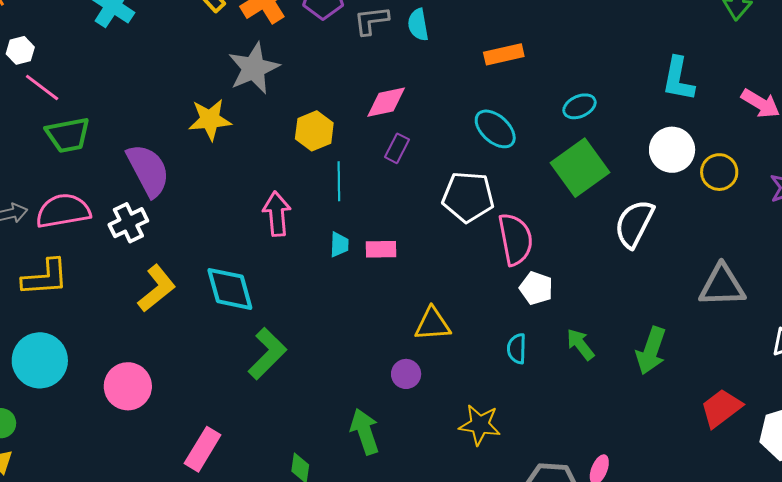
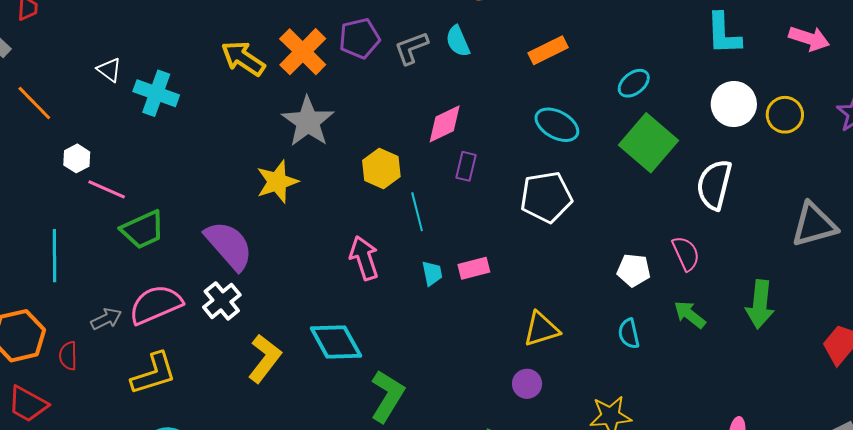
pink semicircle: (515, 239) -> (686, 253), moved, size x0.7

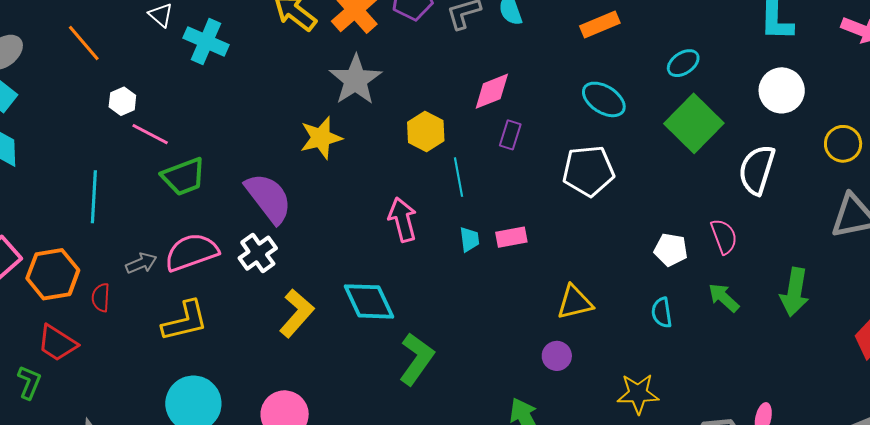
yellow circle: (785, 115) -> (843, 144), moved

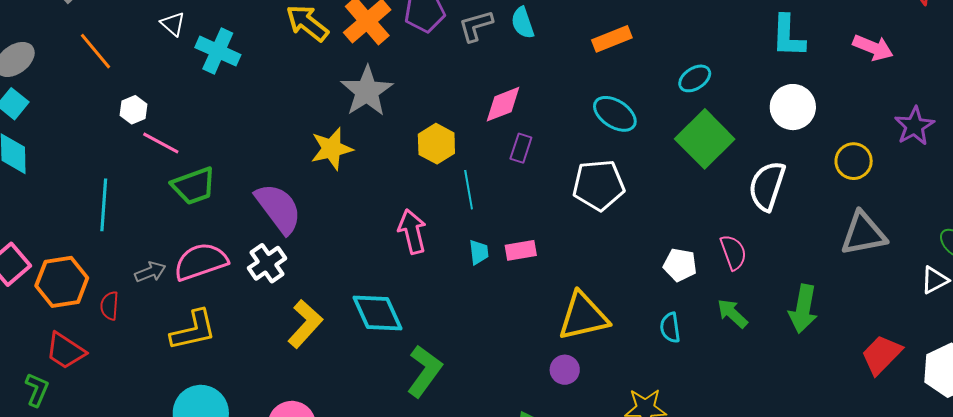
yellow triangle: (575, 302) -> (583, 316), size x1.4

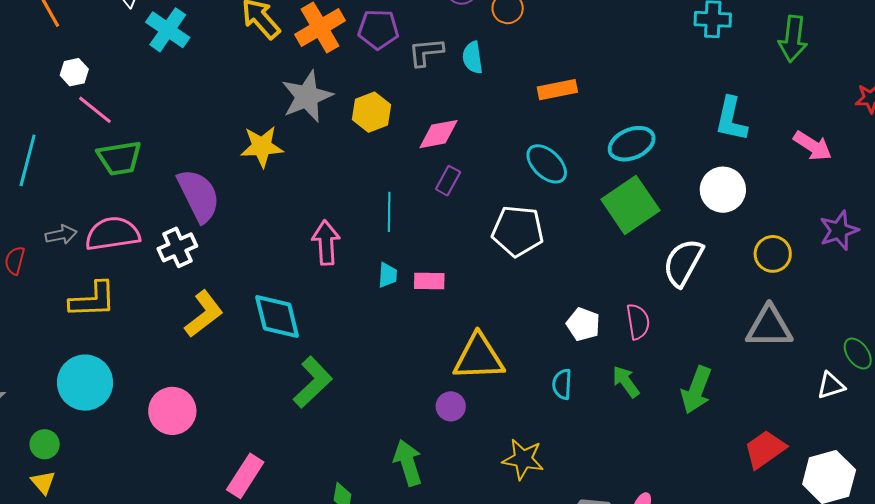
cyan ellipse: (695, 78) -> (632, 144), size x1.4
yellow hexagon: (436, 144) -> (372, 112), moved

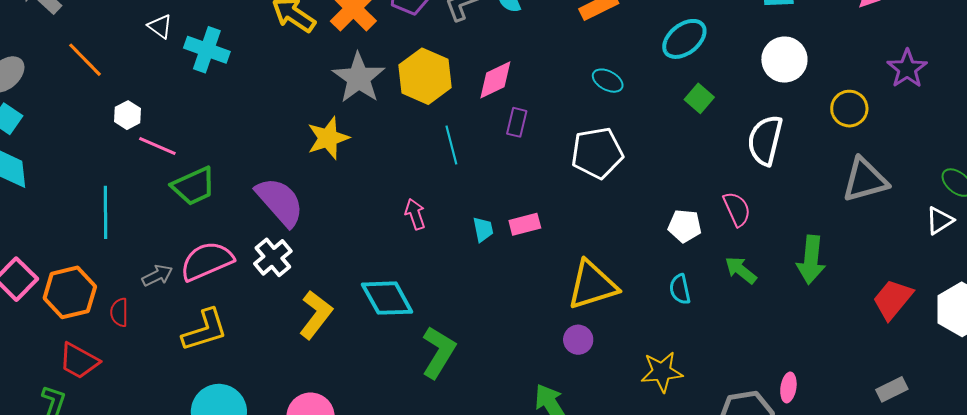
yellow hexagon: (372, 112) -> (425, 76), size x1.4
cyan ellipse: (547, 164) -> (608, 81), size x0.7
green square: (630, 205) -> (699, 98), size x0.5
cyan line: (389, 212) -> (451, 145), moved
pink arrow: (326, 243) -> (415, 214), size x0.7

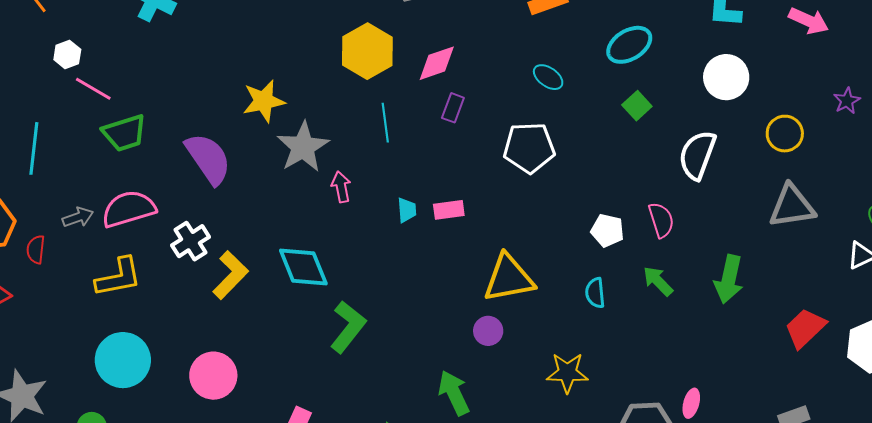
purple star: (907, 69) -> (847, 101), size x0.7
gray star: (359, 78) -> (303, 147), moved
white cross: (273, 257) -> (191, 241), moved

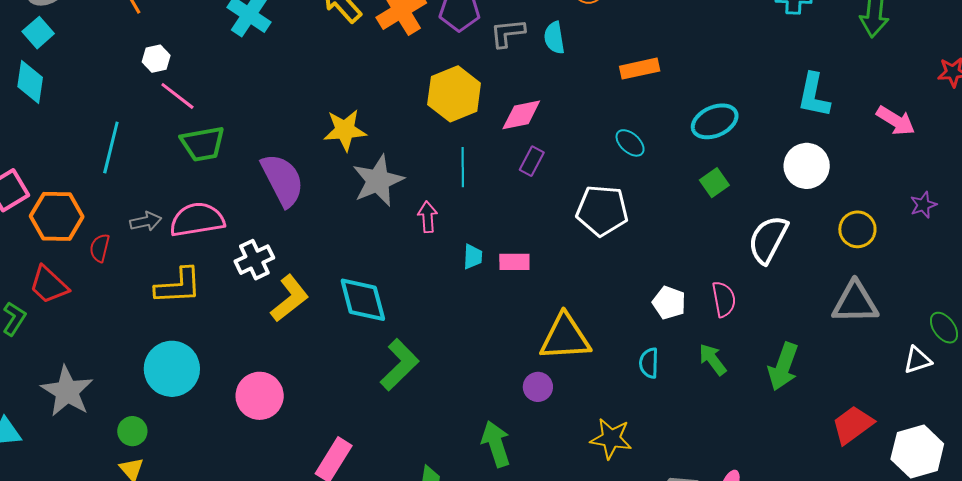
pink arrow: (341, 187) -> (428, 217), moved

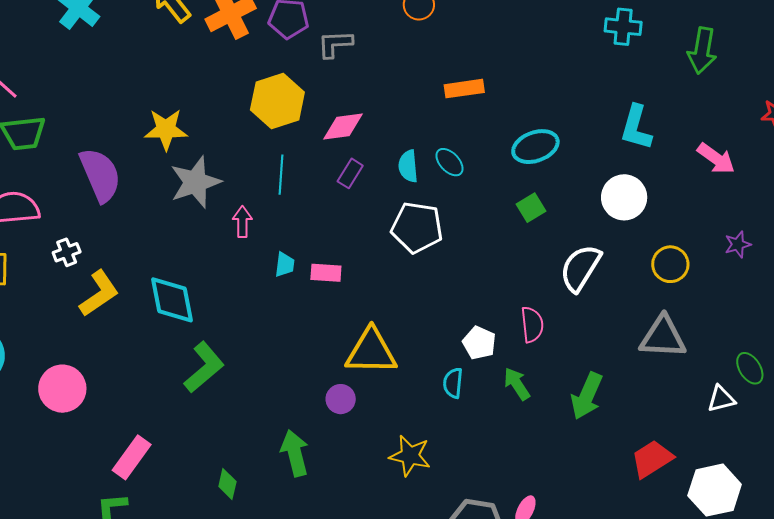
cyan semicircle: (554, 38) -> (408, 166), moved
white cross: (254, 260) -> (67, 252), size x0.7
white pentagon: (669, 303) -> (479, 343), moved

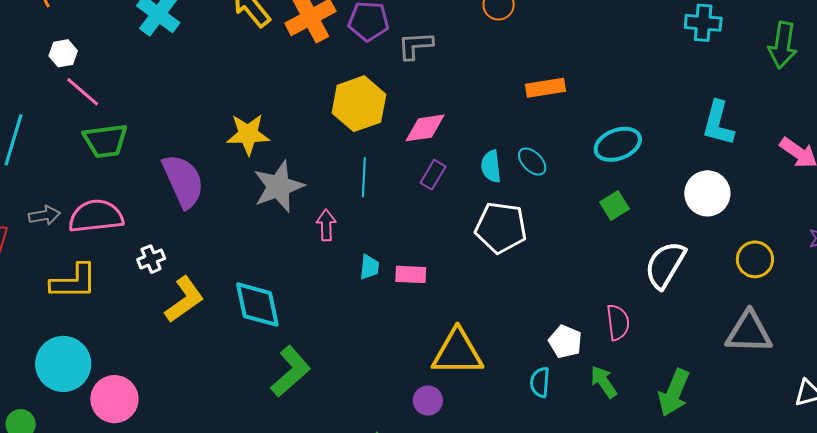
pink circle: (62, 389) -> (114, 399), moved

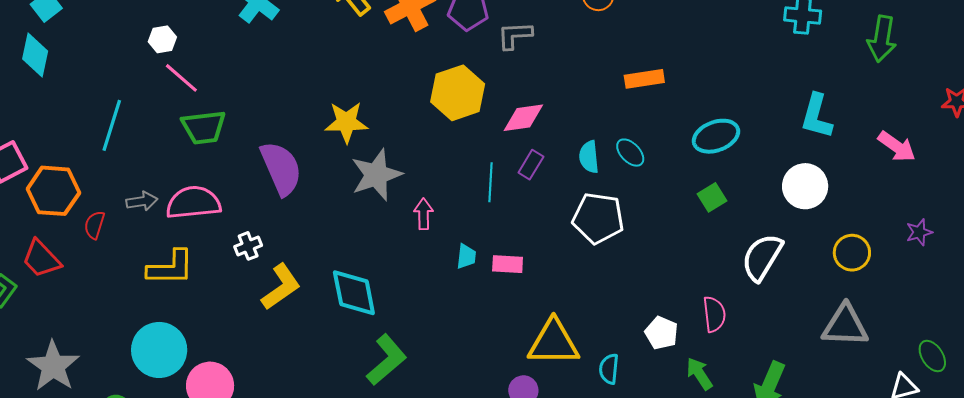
cyan line: (364, 177) -> (491, 182), moved
cyan semicircle: (540, 382) -> (609, 369), moved

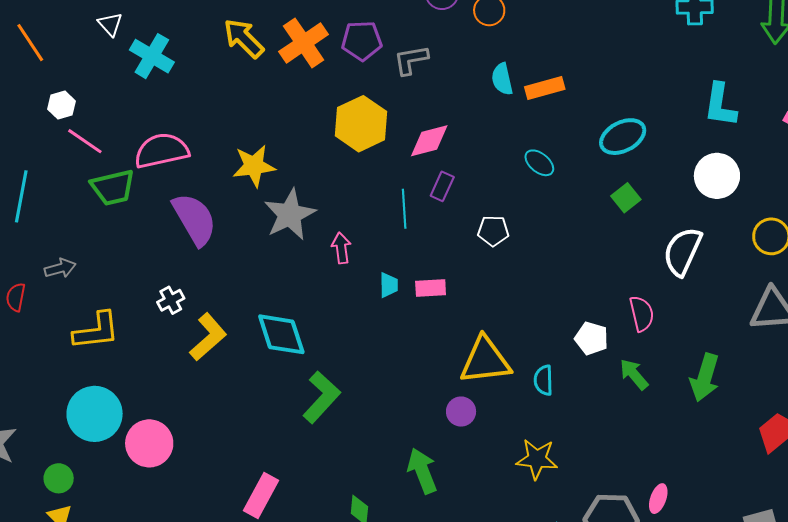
cyan semicircle: (589, 157) -> (502, 79), moved
pink semicircle: (193, 203) -> (162, 151), moved
white pentagon: (598, 218) -> (493, 231), moved, size x0.6

